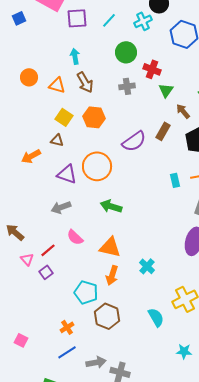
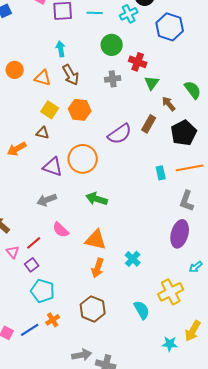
cyan line: (109, 20) -> (95, 13), turned 49
cyan pentagon: (86, 292) -> (43, 291), moved
blue line: (67, 352) -> (30, 330), moved

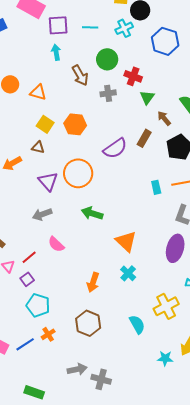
cyan arrow: (61, 49) -> (56, 52), moved
brown arrow: (71, 75) -> (80, 75), moved
purple triangle: (53, 167) -> (48, 181), turned 30
orange triangle: (96, 240) -> (126, 241), moved, turned 30

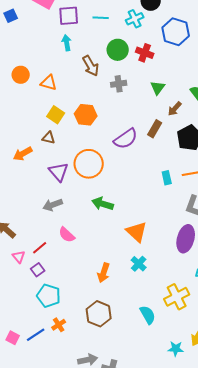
red cross: (133, 76) -> (145, 53), moved
brown arrow: (164, 118) -> (175, 109), turned -98

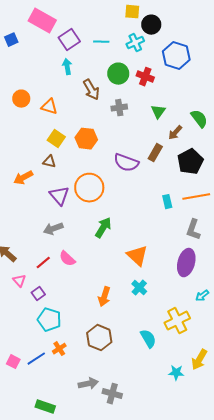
purple square: (69, 16) -> (69, 40), turned -30
purple semicircle: (126, 139) -> (126, 163), turned 55
green arrow: (103, 204) -> (103, 228), turned 105
red line: (40, 248) -> (43, 263), moved

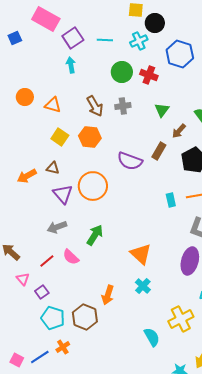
brown arrow: (91, 90) -> (95, 106), moved
brown triangle: (49, 162) -> (53, 168), moved
green arrow: (103, 228) -> (95, 235), moved
brown hexagon: (99, 338) -> (85, 317), moved

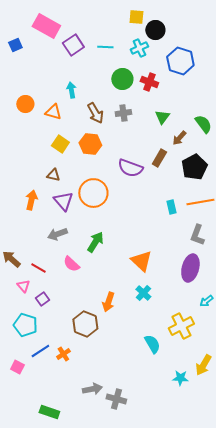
cyan arrow: (71, 65) -> (71, 90), moved
orange arrow: (27, 176) -> (31, 200), moved, turned 132
red line: (47, 261) -> (38, 268), moved, turned 70
cyan pentagon: (53, 318) -> (25, 325), moved
blue line: (40, 357) -> (40, 351), moved

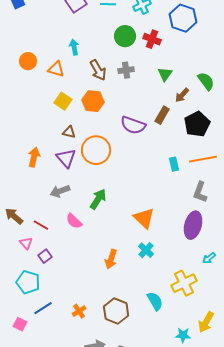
brown triangle: (53, 175) -> (69, 132), moved
brown hexagon: (85, 324) -> (116, 311), moved
orange cross: (63, 354) -> (79, 311), moved

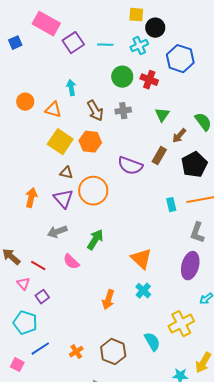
yellow square: (63, 101) -> (60, 142), size x1.4

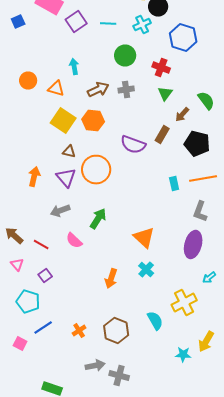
red cross: (149, 80) -> (161, 68), moved
brown arrow: (95, 111) -> (98, 90), turned -85
black pentagon: (194, 165) -> (197, 144), turned -30
pink triangle: (23, 284) -> (17, 264), moved

